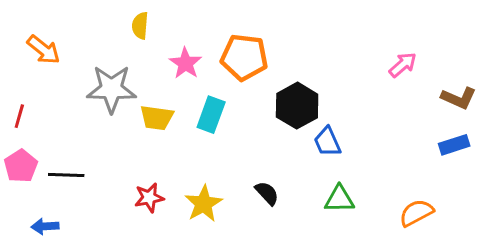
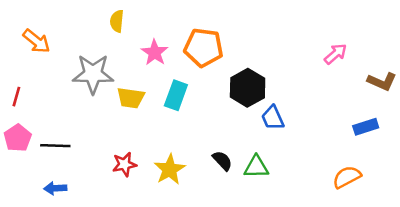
blue rectangle: (454, 145) -> (366, 127), moved
green triangle: (339, 199) -> (256, 167), moved
blue arrow: (45, 226) -> (55, 188), moved

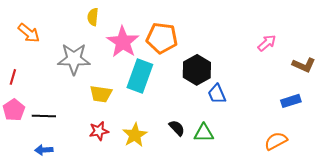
pink star: (155, 53) -> (123, 42), size x1.5
cyan rectangle: (176, 95) -> (140, 76), size x1.4
yellow trapezoid: (131, 98) -> (101, 94), moved

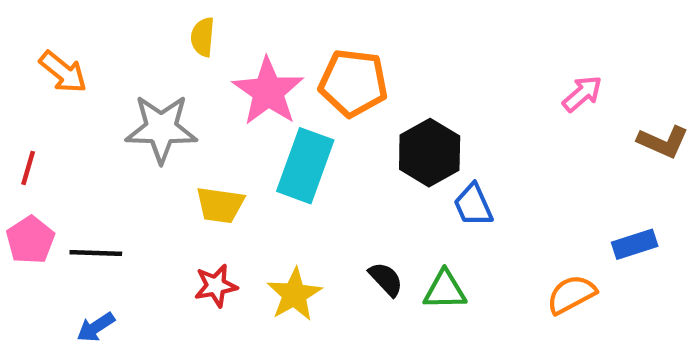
blue rectangle: (291, 101) -> (635, 244), moved
orange semicircle: (276, 141) -> (571, 294), moved
blue arrow: (44, 150) -> (96, 327), turned -30

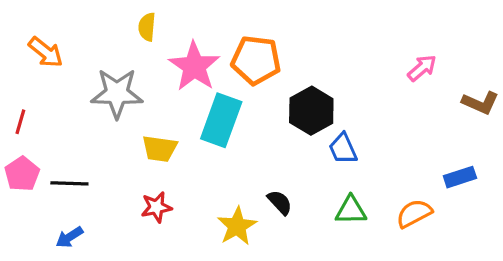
green triangle: (445, 290) -> (351, 210), moved
yellow star: (294, 294) -> (237, 226), moved

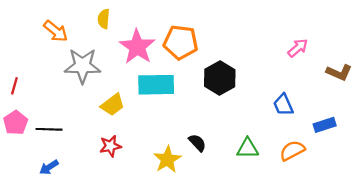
orange arrow: (46, 52) -> (56, 31), moved
cyan rectangle: (221, 120) -> (156, 85), turned 69
yellow trapezoid: (160, 149) -> (113, 105), turned -45
blue trapezoid: (343, 149) -> (283, 105), moved

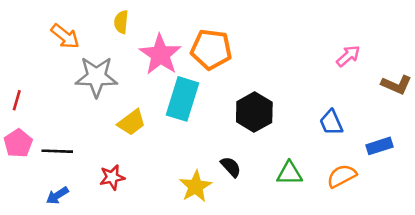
black hexagon: (220, 78) -> (254, 112), moved
cyan rectangle: (156, 85) -> (183, 99), turned -72
red star: (110, 146) -> (112, 177), moved

